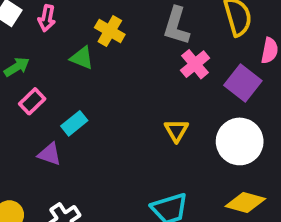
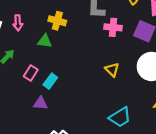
pink cross: (195, 64) -> (113, 27), turned -30
pink rectangle: (32, 101) -> (31, 73), moved

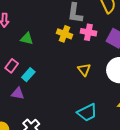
yellow cross: (57, 21) -> (65, 34), moved

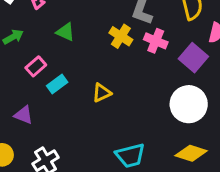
yellow triangle: (84, 70) -> (102, 93), moved, turned 32
purple triangle: (18, 93) -> (24, 115), moved

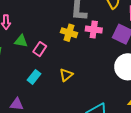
green triangle: (65, 32) -> (21, 41), moved
pink rectangle: (36, 66) -> (40, 49), moved

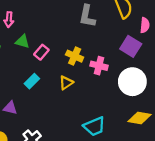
pink cross: (94, 29) -> (99, 66), moved
yellow cross: (69, 33) -> (75, 56), moved

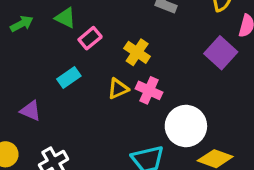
pink cross: (99, 66) -> (149, 90), moved
white circle: (132, 82) -> (186, 126), moved

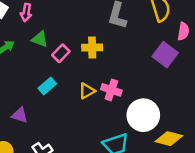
yellow cross: (137, 52) -> (92, 48), moved, turned -30

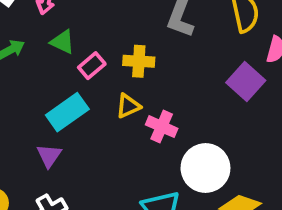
cyan rectangle: (47, 86) -> (67, 112), size x1.5
yellow triangle: (87, 91) -> (128, 106), moved
purple triangle: (20, 115) -> (49, 156), moved, turned 42

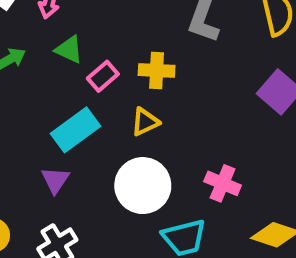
pink cross: (162, 127) -> (223, 183), moved
white circle: (205, 168) -> (143, 186), moved

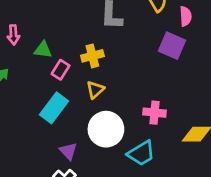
green triangle: (69, 50) -> (43, 50), moved
purple triangle: (55, 180) -> (68, 151), moved

